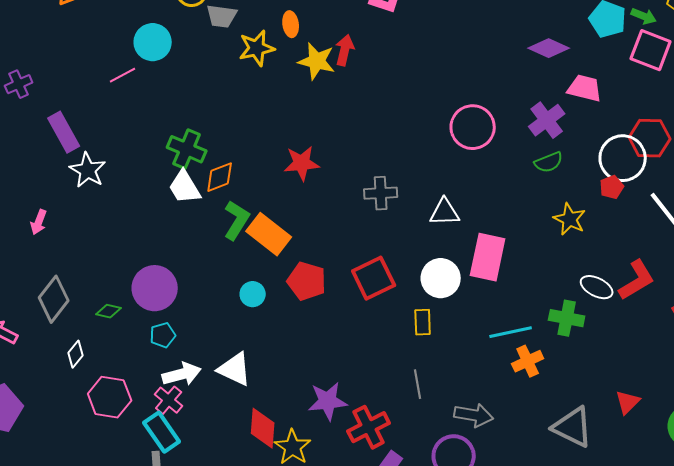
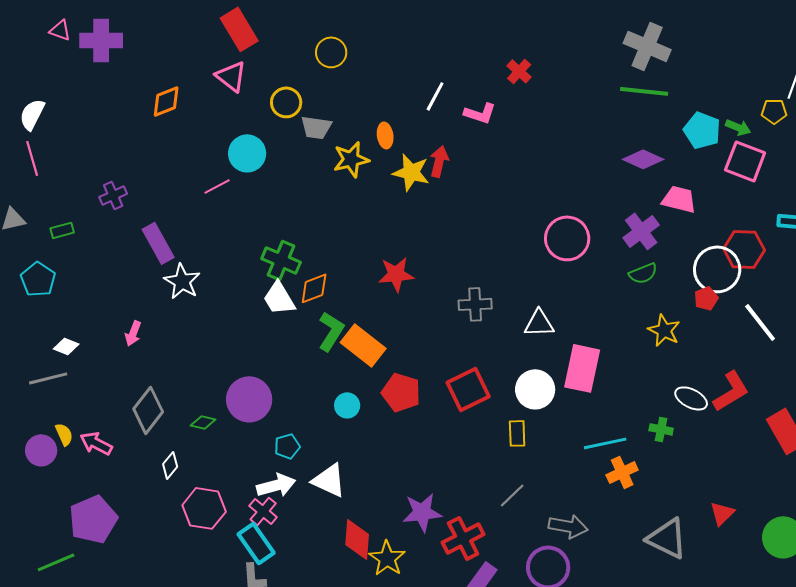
green cross: (567, 318) -> (661, 429), size x0.7
cyan pentagon: (163, 335) -> (287, 446), moved
gray line: (418, 384) -> (512, 495), turned 56

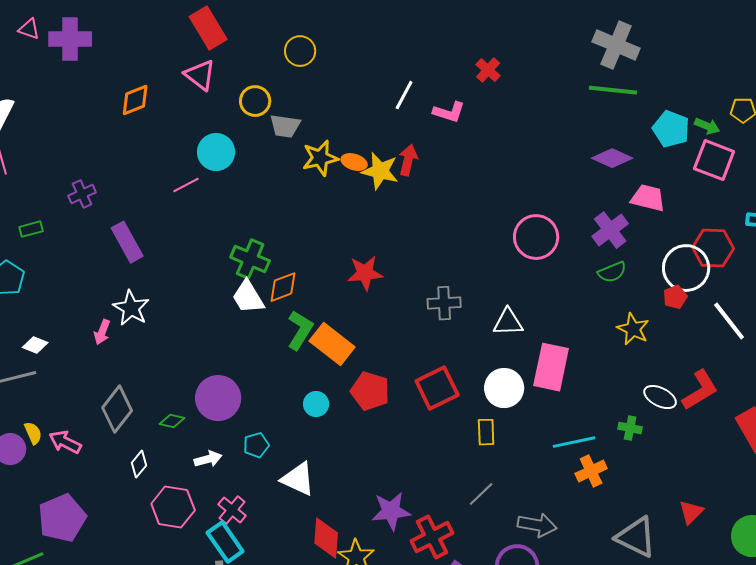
orange ellipse: (385, 135) -> (354, 162), moved, turned -65
white star: (182, 281) -> (131, 308), moved
white arrow: (276, 485) -> (208, 459), moved, size x0.7

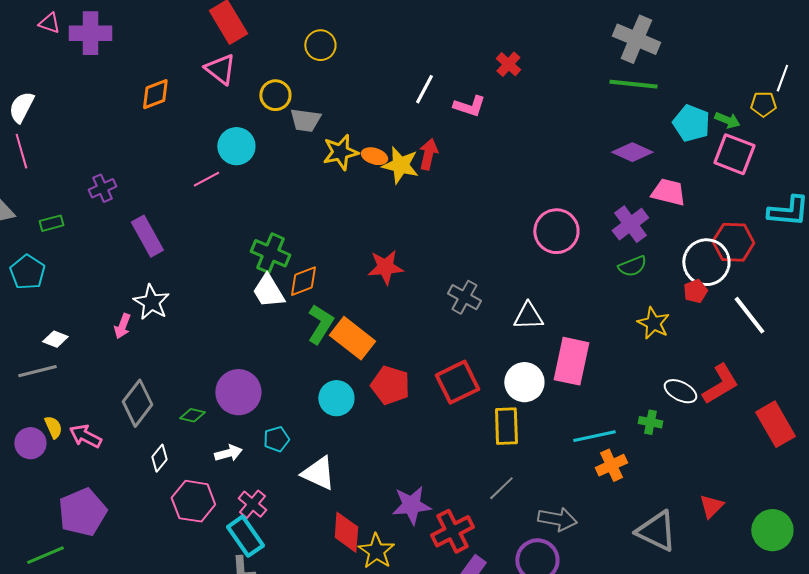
gray cross: (444, 303) -> (464, 297), turned 32
cyan circle: (316, 404) -> (336, 398), size x1.4
yellow rectangle: (486, 432) -> (506, 426), size x1.4

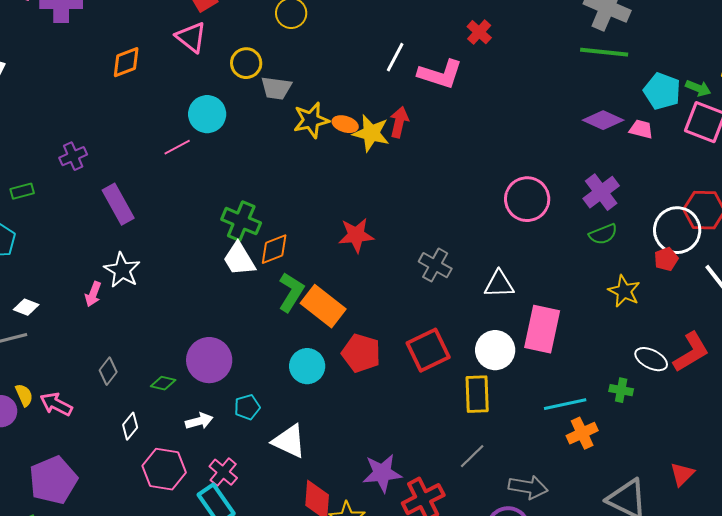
pink L-shape: (469, 106) -> (440, 74), size x1.4
pink trapezoid: (668, 192) -> (641, 129), moved, size x0.7
gray diamond: (137, 403) -> (108, 371), size x0.6

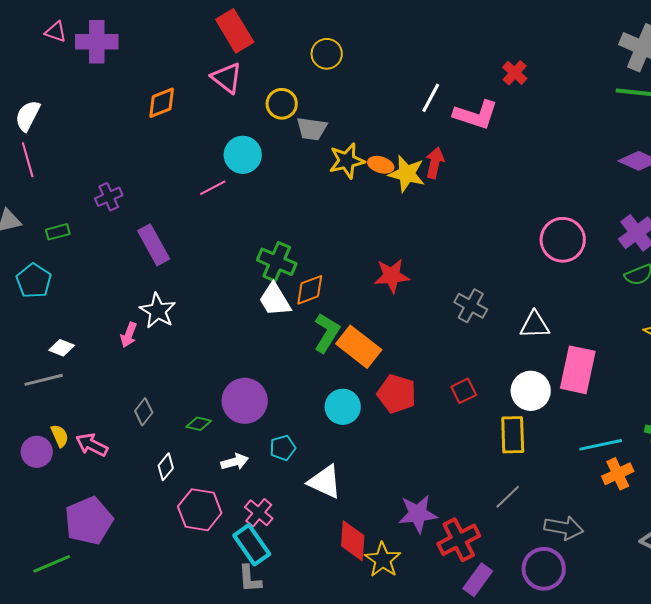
red square: (428, 350) -> (464, 391), size x0.6

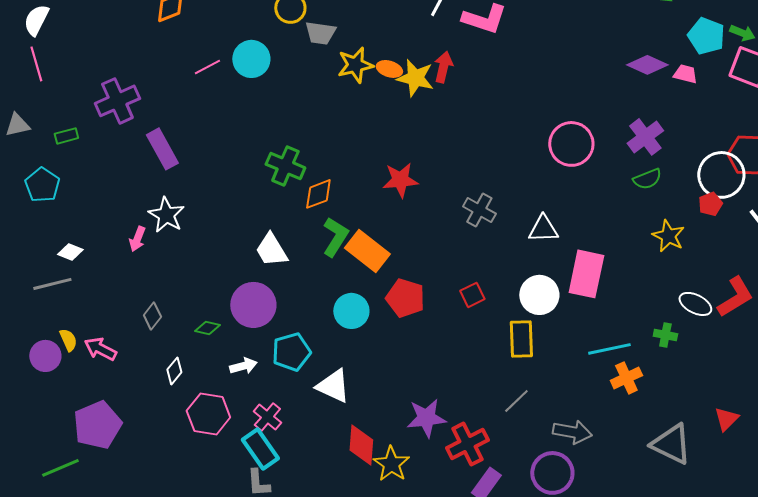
pink line: (213, 188) -> (207, 67), moved
purple cross: (109, 197) -> (117, 101), size x1.6
white trapezoid: (275, 300) -> (271, 250), moved
cyan pentagon: (283, 448) -> (291, 352), size x1.5

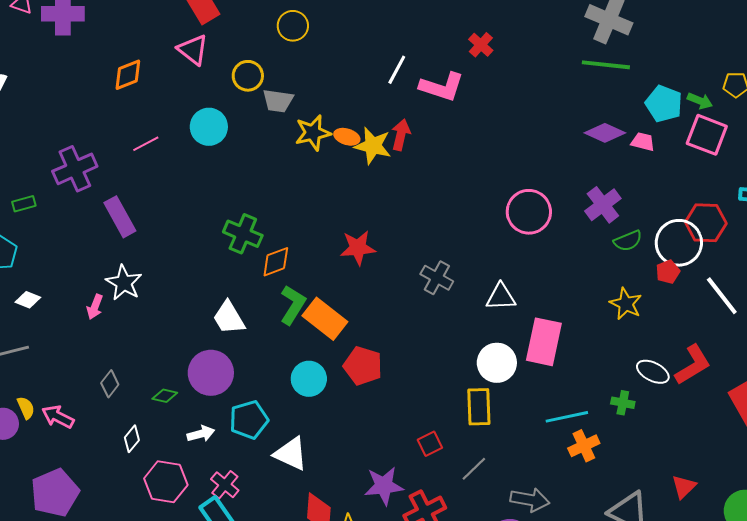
pink line: (207, 67) -> (146, 144), moved
green semicircle: (647, 179) -> (628, 241), moved
white diamond: (70, 252) -> (28, 300), moved
red square: (472, 295) -> (430, 444), moved

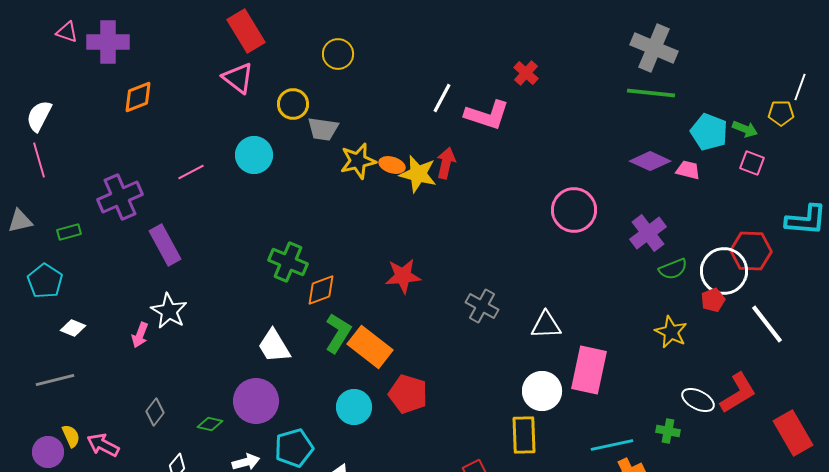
orange diamond: (128, 75) -> (138, 97), moved
pink square: (707, 135) -> (752, 163), size x0.6
pink circle: (529, 212) -> (574, 210), moved

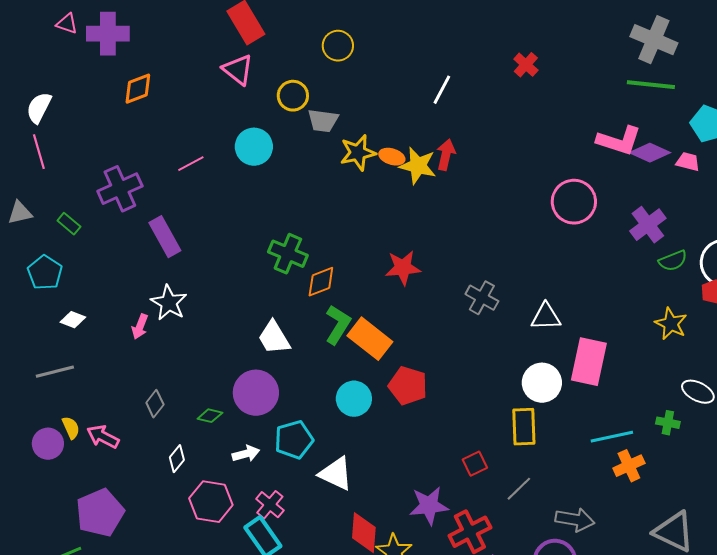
pink L-shape: (487, 115) -> (619, 141), moved
green rectangle: (69, 232) -> (69, 224), turned 55

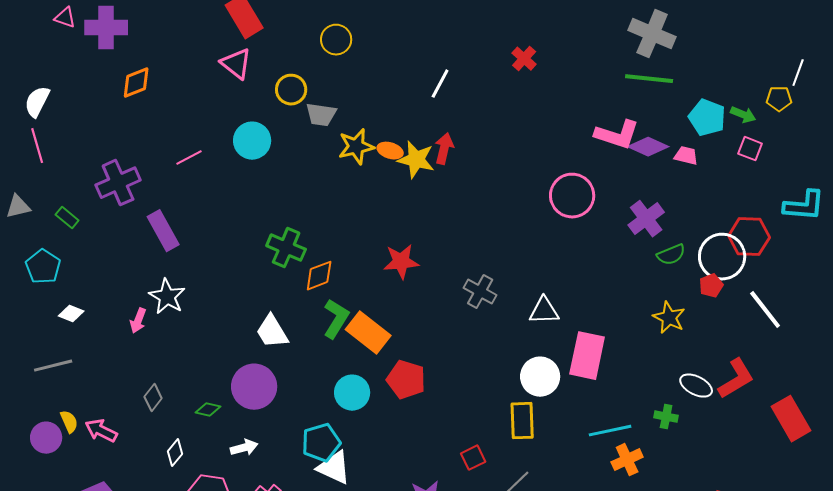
cyan pentagon: (294, 440) -> (321, 443), moved

